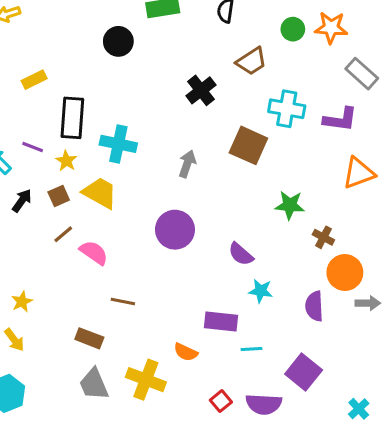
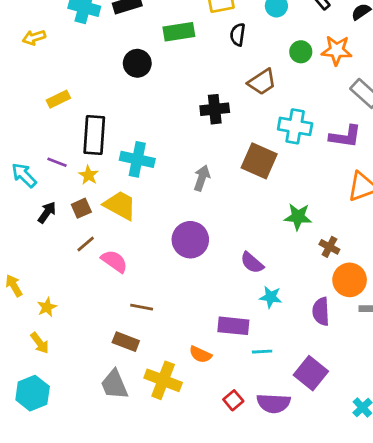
black cross: (201, 90) -> (215, 109), turned 32
brown rectangle: (89, 338) -> (126, 342), moved

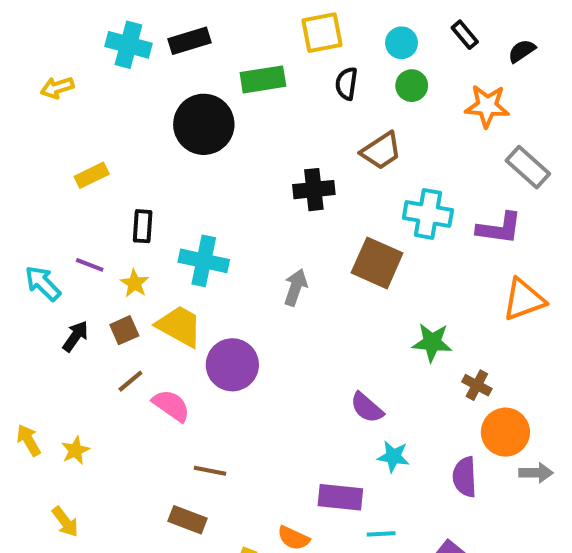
green circle: (301, 52) -> (412, 86), moved
black circle: (137, 63) -> (204, 124), size x1.5
black rectangle: (94, 135) -> (143, 226), size x0.6
purple circle: (190, 240) -> (232, 365), moved
yellow star: (47, 307) -> (75, 450), moved

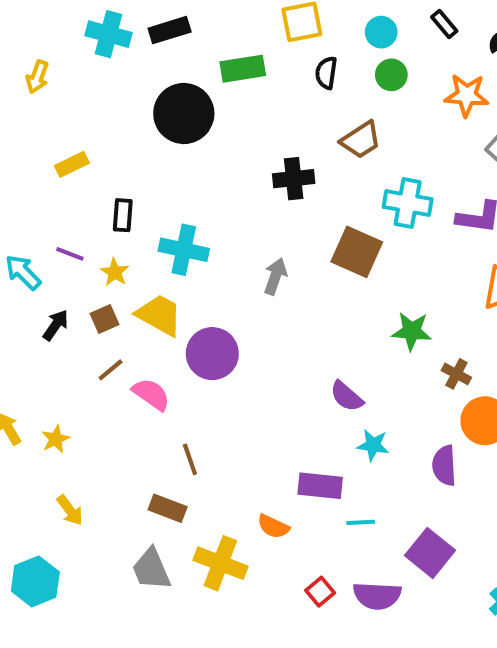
yellow arrow: (57, 88) -> (37, 77), turned -52
brown line: (210, 471) -> (190, 459), turned 60
yellow arrow: (65, 522) -> (70, 510), moved

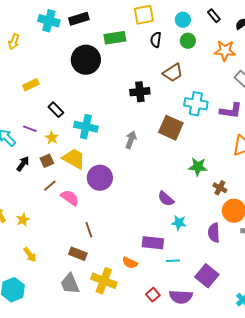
black rectangle: (123, 215) -> (56, 110), turned -49

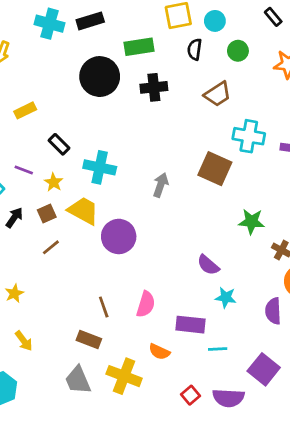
cyan circle: (183, 20) -> (215, 21), moved
black cross: (140, 92) -> (154, 87), moved
pink semicircle: (70, 198) -> (146, 304), moved, turned 72

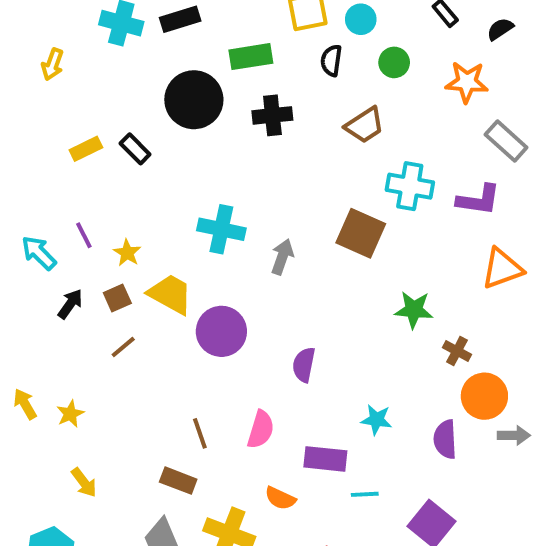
black rectangle: (59, 144) -> (135, 149), moved
cyan cross: (100, 167) -> (221, 229), moved
purple line: (24, 170) -> (84, 235), turned 42
purple semicircle: (208, 265) -> (304, 365), moved, turned 60

